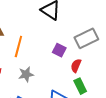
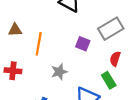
red semicircle: (76, 66) -> (115, 59), moved
gray star: (26, 74) -> (59, 72), moved

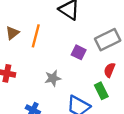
brown triangle: (15, 30) -> (12, 33), turned -40
orange line: (39, 44) -> (36, 36), moved

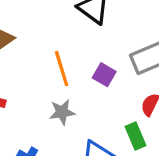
orange line: (36, 36) -> (62, 69), moved, turned -35

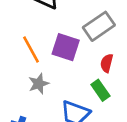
purple square: (104, 75) -> (66, 47), size x1.5

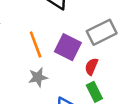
red semicircle: (107, 63) -> (91, 67), moved

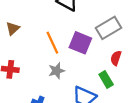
red semicircle: (91, 67) -> (116, 58), moved

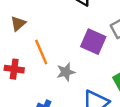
orange line: (52, 43) -> (41, 52), moved

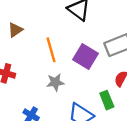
orange line: (41, 52) -> (51, 50), moved

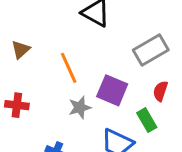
purple square: (85, 56) -> (112, 90), moved

